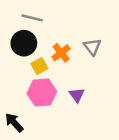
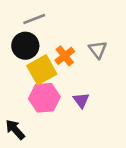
gray line: (32, 18) -> (34, 19), turned -35
yellow square: (39, 66) -> (42, 70), size x1.6

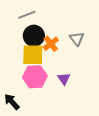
black circle: (25, 46) -> (34, 36), moved
yellow square: (42, 70) -> (33, 55), turned 30

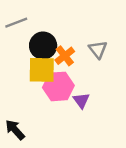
gray line: (27, 15) -> (16, 23), moved
pink hexagon: (35, 77) -> (58, 86), moved

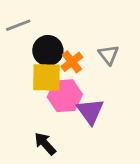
purple triangle: (81, 100) -> (90, 111), size x1.5
black arrow: (15, 130) -> (45, 144), moved

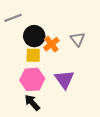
yellow square: (46, 77) -> (33, 55), size x0.7
pink hexagon: (65, 96) -> (32, 79), moved

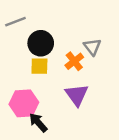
orange cross: (51, 44) -> (74, 61), moved
pink hexagon: (32, 79) -> (24, 103), moved

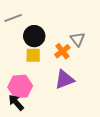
purple triangle: (77, 95) -> (64, 79), turned 45
black arrow: (38, 123) -> (16, 103), moved

